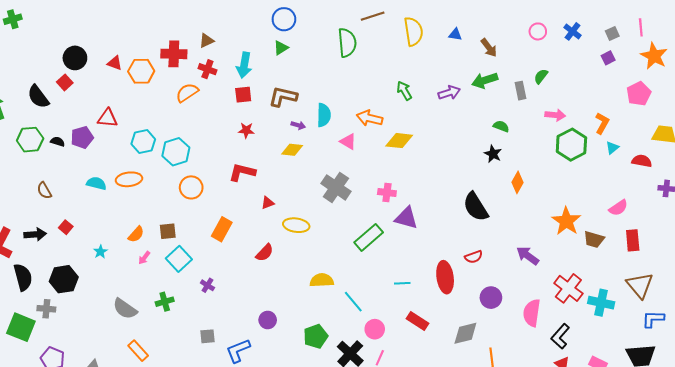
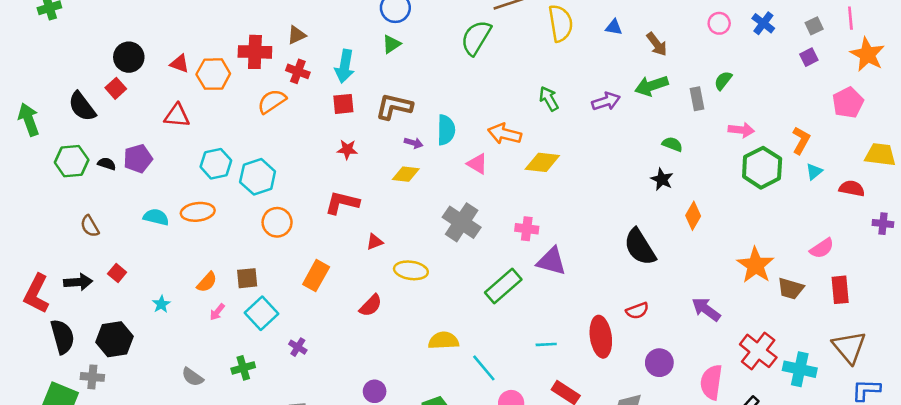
green semicircle: (347, 43) -> (476, 38), turned -144
red triangle: (108, 118) -> (177, 116), moved
gray semicircle: (125, 309) -> (193, 377), size x0.7

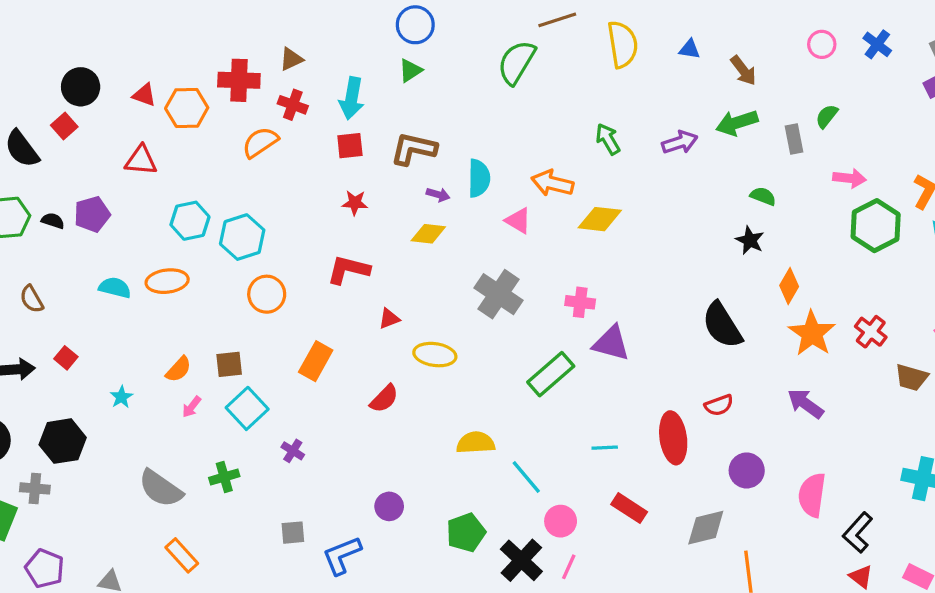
orange star: (756, 265) -> (812, 333), moved
red cross: (758, 351) -> (871, 332), moved, size x0.7
gray semicircle: (193, 377) -> (161, 488), size x1.6

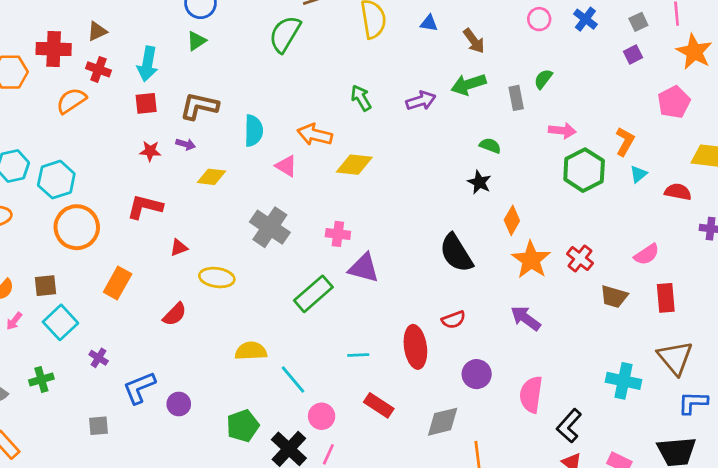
purple arrow: (438, 195) -> (186, 144), moved
orange circle: (267, 294) -> (77, 227), size x1.4
blue L-shape: (342, 555) -> (139, 388), moved

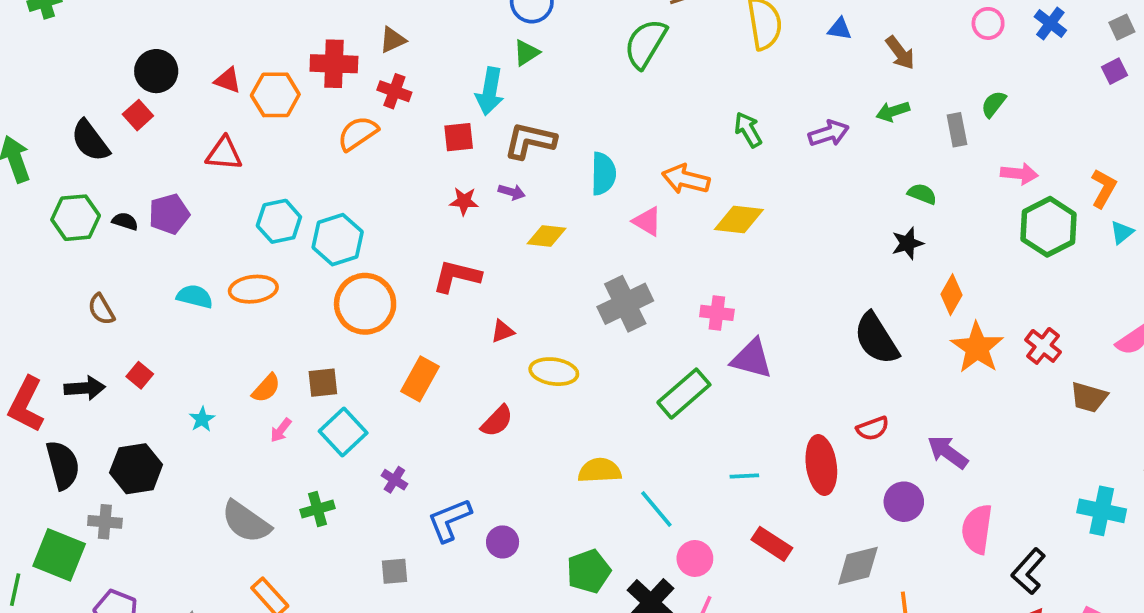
cyan arrow: (147, 64) -> (490, 91), moved
green arrow: (468, 84) -> (893, 111), size x0.7
black star: (479, 182) -> (907, 243), turned 30
gray cross: (270, 227) -> (625, 304), turned 30
purple arrow: (526, 318) -> (948, 452), moved

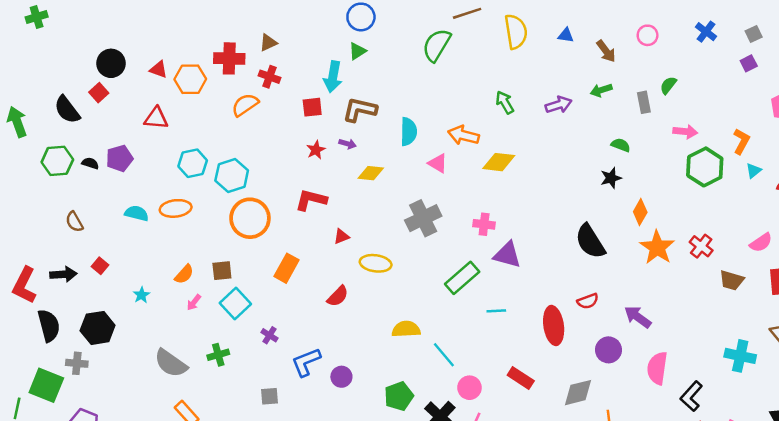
pink circle: (988, 23) -> (648, 35), moved
red star: (464, 201) -> (316, 150), turned -30
cyan line: (744, 476) -> (496, 311), moved

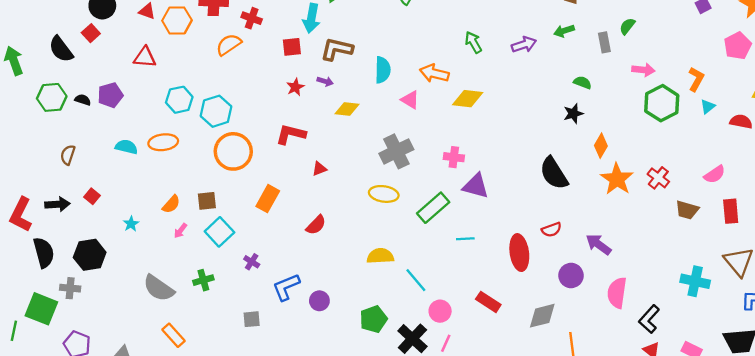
brown semicircle: (74, 222) -> (68, 155), turned 48
yellow ellipse: (376, 263) -> (384, 194), moved

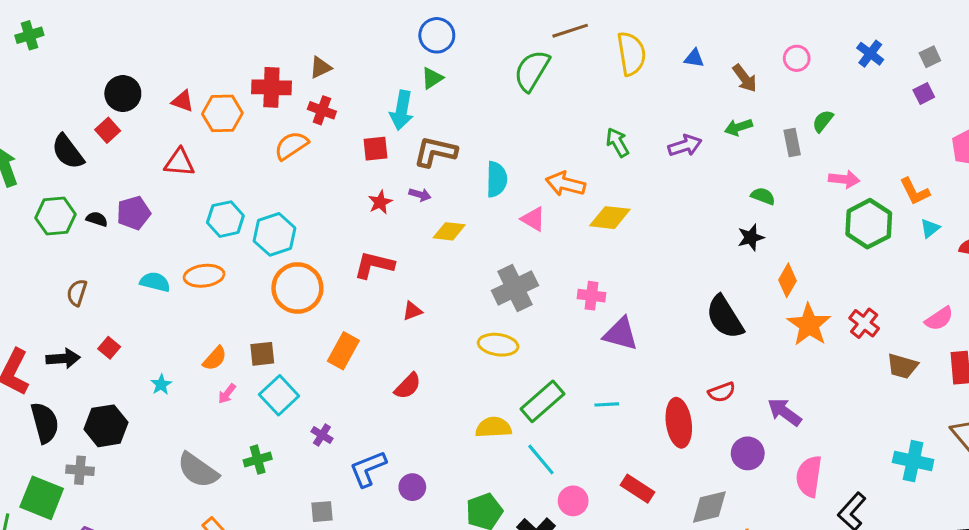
orange L-shape: (696, 79) -> (915, 192), turned 125
green rectangle: (433, 208) -> (542, 401), moved

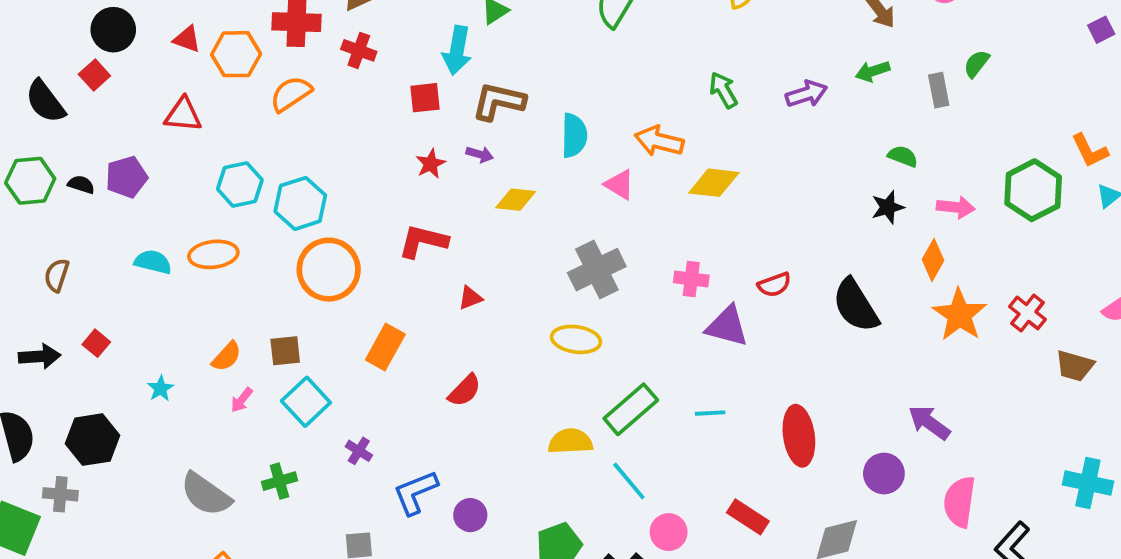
orange semicircle: (291, 146) -> (291, 94), moved
pink arrow: (844, 179) -> (956, 207), moved
red semicircle: (722, 392) -> (774, 285), moved

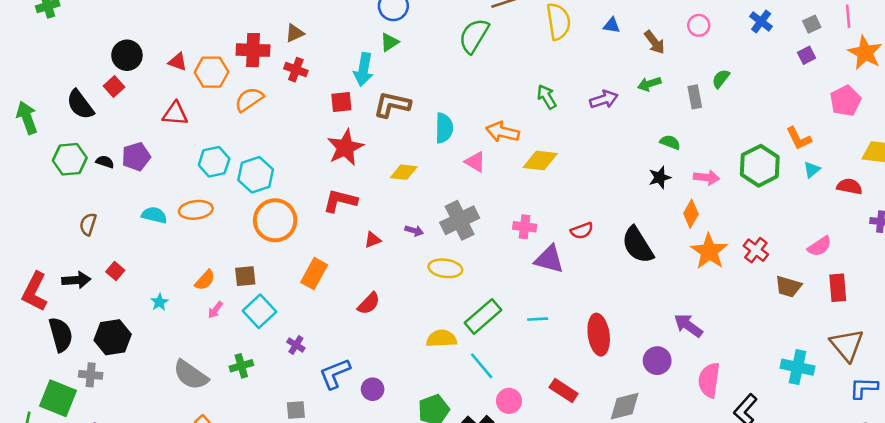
purple arrow: (480, 154) -> (414, 231), moved
red star: (431, 164) -> (345, 148), size x1.8

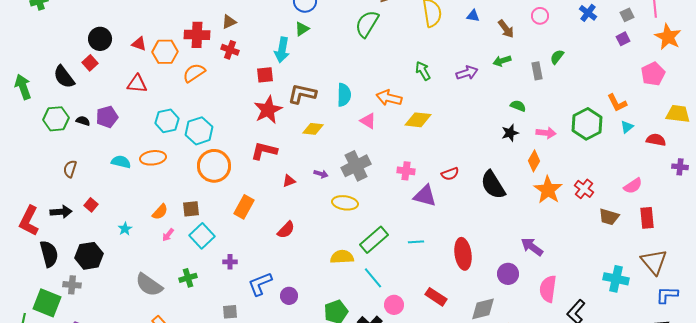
brown L-shape: (392, 105) -> (302, 94), moved
purple cross: (296, 345) -> (230, 262), turned -32

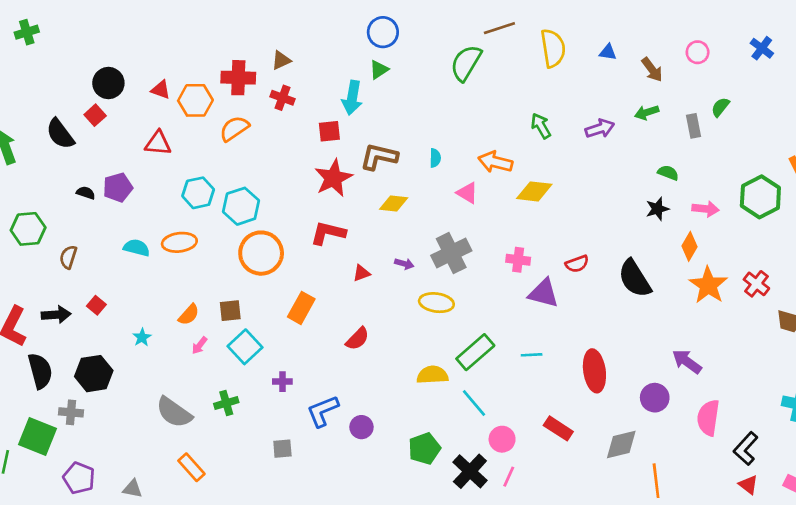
cyan semicircle: (344, 95) -> (435, 158), size x0.6
green hexagon: (56, 119) -> (28, 229), moved

